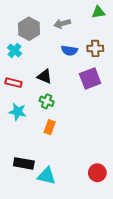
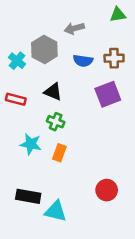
gray hexagon: (29, 29) -> (44, 49), moved
cyan star: (18, 112) -> (31, 144), moved
red circle: (97, 173) -> (107, 190), moved

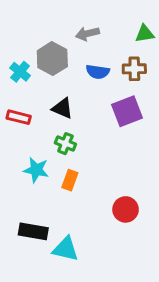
green triangle: (118, 15) -> (145, 34), moved
red circle: (107, 190) -> (126, 209), moved

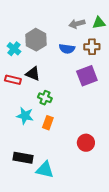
gray arrow: (87, 34) -> (77, 24), moved
black triangle: (63, 108) -> (33, 74), moved

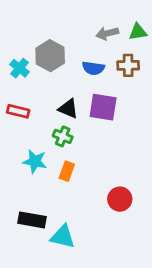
black triangle: (33, 74) -> (68, 109), moved
purple square: (87, 76) -> (103, 107), moved, turned 30

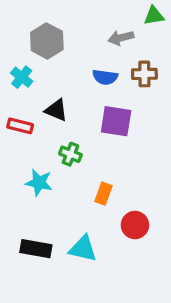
green triangle: (138, 32) -> (154, 16), moved
gray hexagon: (50, 56) -> (47, 41), moved
black triangle: (68, 109) -> (56, 110), moved
orange rectangle: (67, 171) -> (103, 194), moved
cyan triangle: (63, 237) -> (83, 249), moved

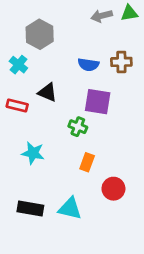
gray arrow: (121, 38) -> (102, 16), moved
green cross: (70, 154) -> (78, 127), moved

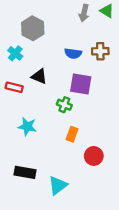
green triangle: (129, 13) -> (107, 11), turned 40
gray arrow: (102, 16) -> (84, 13), turned -63
cyan triangle: (70, 208) -> (58, 185), moved, turned -50

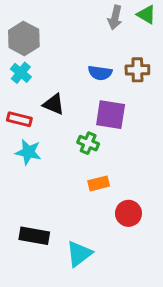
gray hexagon: (33, 28) -> (24, 38), moved
cyan star: (27, 127) -> (28, 152), moved
orange rectangle: (72, 134) -> (99, 183), turned 56

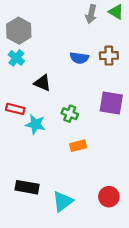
purple square: (111, 115) -> (111, 103), moved
red rectangle: (19, 119) -> (15, 109), moved
cyan star: (28, 152) -> (35, 124), moved
red circle: (128, 213) -> (109, 197), moved

